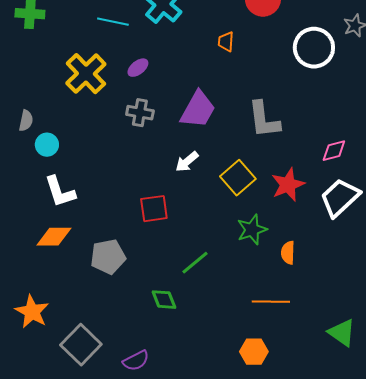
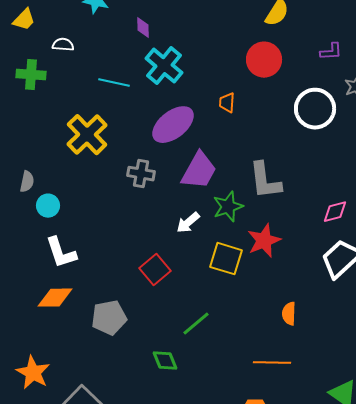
purple ellipse: (138, 68) -> (173, 125), moved, size x2.0
yellow square: (238, 178) -> (226, 259), moved, turned -32
red star: (288, 185) -> (264, 241), moved
red square: (154, 209) -> (155, 270), turned -32
green star: (252, 230) -> (228, 207), moved

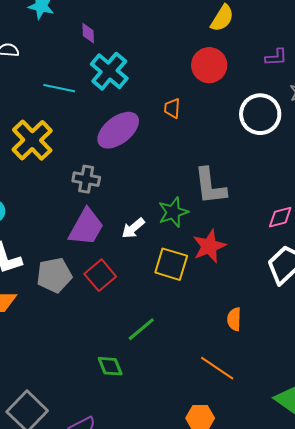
purple trapezoid: (199, 171) -> (86, 227), moved
gray pentagon: (109, 318) -> (54, 275), moved
orange line: (272, 363) -> (217, 368), turned 33

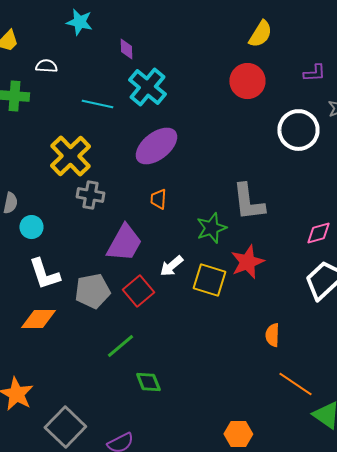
orange trapezoid: (172, 108) -> (158, 199), moved
gray cross: (86, 179) -> (90, 195), moved
white arrow: (133, 228) -> (171, 266), moved
green line: (141, 329) -> (120, 346), moved
orange line: (217, 368) -> (295, 384), moved

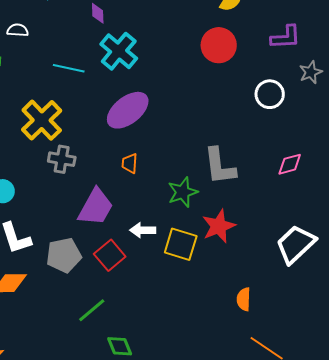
purple L-shape: (314, 73) -> (286, 37), size x1.4
white circle: (298, 130) -> (270, 94), size x0.7
pink diamond: (318, 233) -> (290, 164), moved
white arrow: (171, 266) -> (143, 230), turned 40

